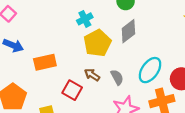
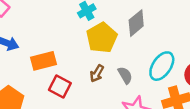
brown arrow: (92, 75) -> (97, 73), turned -91
red square: (72, 90) -> (60, 87), moved

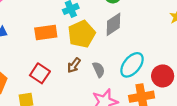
orange rectangle: (44, 61) -> (46, 33), moved

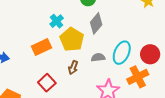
gray semicircle: (99, 70) -> (98, 57), moved, turned -56
red square: (40, 73) -> (47, 83), turned 30

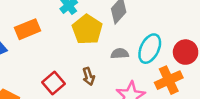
orange rectangle: (42, 47) -> (28, 29), moved
brown arrow: (73, 67) -> (88, 76), moved, turned -40

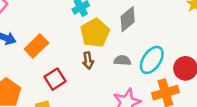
orange rectangle: (28, 29) -> (36, 46), moved, turned -30
brown arrow: (88, 76) -> (88, 60), moved

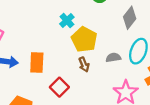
gray diamond: (128, 19) -> (130, 18), moved
orange rectangle: (36, 46) -> (37, 63), turned -30

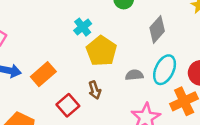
orange rectangle: (37, 63) -> (43, 74), turned 42
brown arrow: (84, 65) -> (95, 90), moved

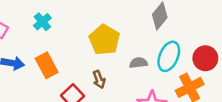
cyan cross: (83, 27) -> (42, 22), moved
orange rectangle: (43, 74) -> (47, 65), turned -75

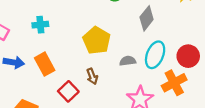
cyan cross: (42, 22) -> (40, 25), turned 35

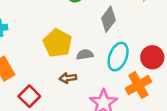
gray semicircle: (128, 61) -> (85, 55), moved
brown arrow: (92, 76) -> (68, 78), moved, turned 105

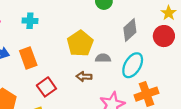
red circle: (152, 57) -> (164, 36), moved

